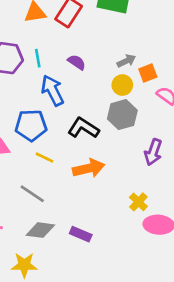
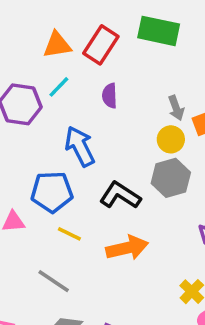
cyan line: (38, 58) -> (59, 87), moved, turned 54
gray arrow: (126, 61) -> (176, 108), turned 96
purple semicircle: (77, 62) -> (110, 96), moved, turned -126

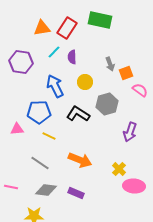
cyan line: (59, 87) -> (54, 52), moved
yellow circle: (171, 139) -> (85, 82), moved
orange arrow: (127, 248) -> (80, 160), moved, turned 35

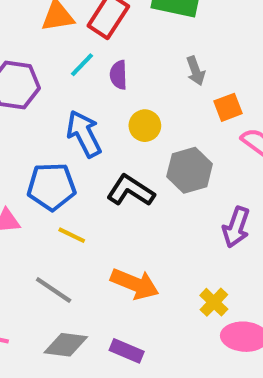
gray arrow: (110, 64) -> (196, 71), moved

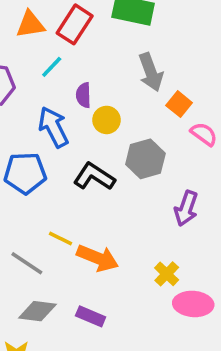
gray arrow: (196, 71) -> (151, 72), size x1.5
purple semicircle: (118, 75) -> (83, 95), moved
orange square: (228, 107) -> (179, 104), turned -30
yellow line: (72, 235) -> (60, 239), moved

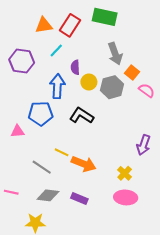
blue arrow: (53, 127) -> (57, 86), turned 30
gray hexagon: (145, 159) -> (112, 87), moved
purple arrow: (186, 208) -> (143, 145), moved
pink ellipse: (193, 304) -> (126, 197), moved

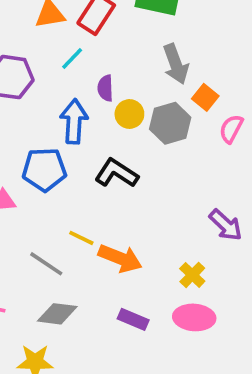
pink semicircle: (147, 90) -> (231, 129), turned -98
purple arrow: (143, 145) -> (226, 225), turned -66
purple rectangle: (79, 199) -> (133, 319), moved

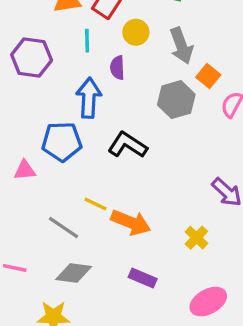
cyan line: (72, 59) -> (87, 41), turned -45
yellow circle: (129, 114) -> (136, 32), moved
pink ellipse: (194, 317) -> (208, 302), moved, turned -33

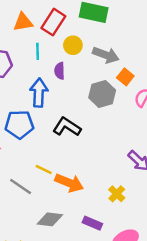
gray arrow: (181, 46) -> (106, 55), turned -50
gray diamond: (74, 273) -> (50, 219), moved
purple rectangle: (143, 278) -> (92, 223), moved

